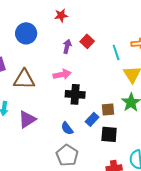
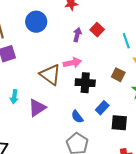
brown triangle: (24, 79) -> (50, 75), moved, turned 35
brown square: (108, 109) -> (118, 75), moved, turned 32

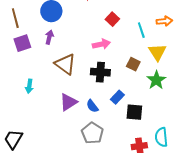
purple arrow: (77, 35) -> (49, 37), moved
pink arrow: (72, 63) -> (101, 44), moved
purple triangle: (37, 108) -> (68, 102), moved

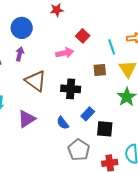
pink arrow: (101, 44) -> (65, 53), moved
brown square: (133, 64) -> (100, 70), moved, turned -32
purple triangle: (68, 102) -> (27, 119), moved
gray pentagon: (92, 133) -> (79, 150), moved

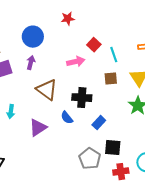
cyan line: (112, 47) -> (114, 55), moved
blue semicircle: (63, 123) -> (67, 118), moved
black square: (105, 129) -> (113, 148), moved

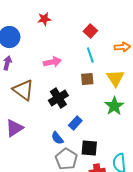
red square: (94, 45) -> (90, 31), moved
black cross: (82, 98) -> (58, 98), turned -36
blue semicircle: (67, 118) -> (57, 138), moved

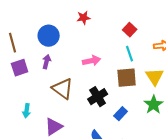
brown square: (87, 79) -> (127, 78), size x1.5
blue rectangle: (75, 123) -> (121, 114), moved

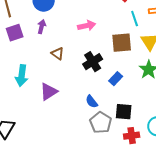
cyan line: (130, 54) -> (135, 19), moved
brown triangle: (63, 89) -> (58, 54), size x0.6
cyan arrow: (27, 111) -> (22, 76), size x1.5

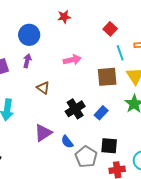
black cross: (93, 62) -> (75, 109), moved
purple triangle: (49, 92) -> (43, 133), moved
blue semicircle: (92, 102) -> (67, 142), moved

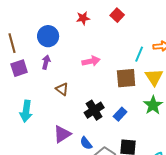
red square: (110, 29) -> (117, 15), moved
cyan line: (120, 53) -> (139, 54), turned 42

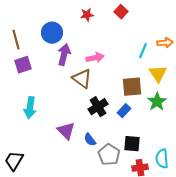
purple arrow: (46, 62) -> (64, 55), moved, size x1.5
brown square: (126, 78) -> (132, 87), moved
brown triangle: (62, 89) -> (82, 79), moved, size x1.5
purple triangle: (62, 134) -> (66, 131), turned -42

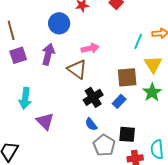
blue circle: (52, 33) -> (59, 23), moved
purple arrow: (64, 55) -> (48, 54), moved
purple triangle: (66, 131) -> (45, 121), moved
blue semicircle: (90, 140) -> (91, 124), moved

